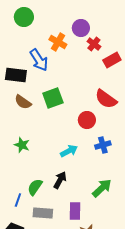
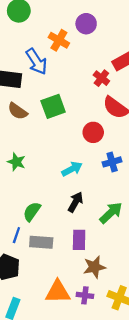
red cross: (94, 44) -> (101, 78), moved
black arrow: (60, 180) -> (75, 202), moved
blue line: (18, 200) -> (16, 235), moved

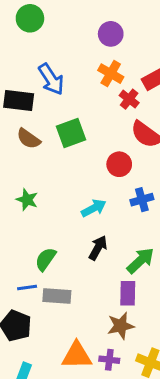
orange cross: (59, 40) -> (111, 74), moved
blue line: (16, 235) -> (27, 287), turned 63
purple rectangle: (79, 240) -> (128, 293), moved

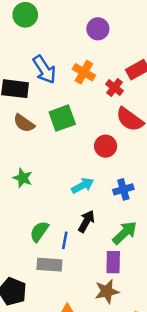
orange cross: (111, 74) -> (84, 72), moved
blue cross: (142, 200) -> (123, 189), moved
blue line: (27, 287) -> (65, 240), moved, turned -72

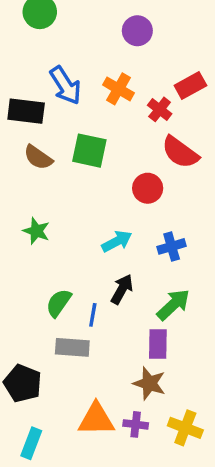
green square: (62, 118) -> (89, 151), turned 32
brown star: (107, 291) -> (149, 383), turned 30

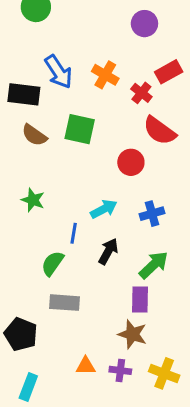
purple circle: (137, 31) -> (144, 24), moved
blue line: (93, 315) -> (74, 233), moved
orange triangle: (96, 419) -> (86, 366), size x0.6

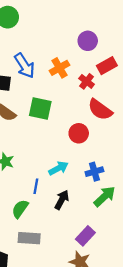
purple circle: (144, 24) -> (88, 41), moved
orange cross: (105, 75) -> (59, 68), turned 30
green arrow: (154, 265) -> (105, 196), moved
purple rectangle: (140, 300) -> (85, 236), turned 42

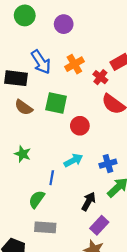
purple circle: (88, 41) -> (64, 24), moved
red circle: (79, 133) -> (80, 126), moved
black arrow: (62, 200) -> (89, 201), moved

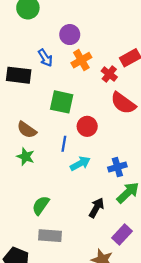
purple circle: (64, 24) -> (70, 35), moved
blue arrow: (41, 62) -> (45, 58), size x0.7
brown semicircle: (24, 107) -> (27, 130), moved
blue line: (52, 178) -> (64, 144), moved
purple rectangle: (99, 225) -> (122, 234), moved

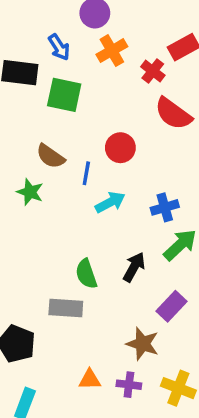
green square: (62, 102) -> (64, 95), moved
brown semicircle: (27, 130) -> (51, 156), moved
green semicircle: (41, 205) -> (86, 274), moved, turned -54

